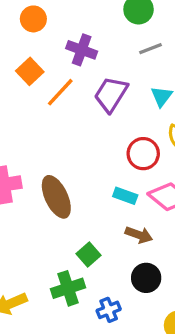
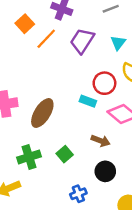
cyan rectangle: (125, 196) -> (88, 101), moved
brown ellipse: (56, 197) -> (42, 113), turned 56
green cross: (68, 288) -> (29, 157), moved

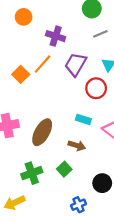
orange square: (25, 24) -> (21, 74), moved
red circle: (104, 83) -> (96, 88), moved
brown arrow: (101, 141) -> (77, 146), moved

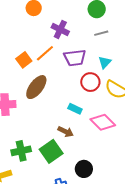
purple trapezoid: (76, 64) -> (75, 58), turned -135
brown ellipse: (42, 132) -> (36, 87), moved
green square: (64, 169) -> (51, 151), size x1.6

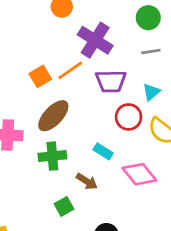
purple cross: (60, 29) -> (95, 40), size x1.4
green cross: (21, 151) -> (52, 156), moved
green square: (51, 151) -> (64, 206), size x0.6

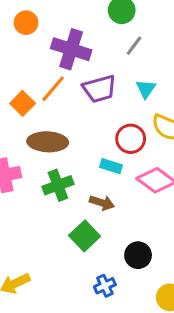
gray line: (151, 51) -> (134, 46), turned -30
brown ellipse: (53, 116) -> (48, 142), turned 64
red circle: (129, 117) -> (131, 139), moved
green square: (64, 206) -> (85, 236), size x1.4

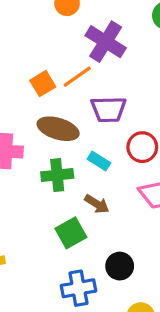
purple trapezoid: (99, 89) -> (108, 109), moved
cyan rectangle: (111, 166) -> (99, 161), moved
blue cross: (105, 286) -> (79, 288), size x1.5

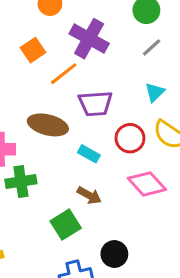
orange square: (43, 84) -> (33, 50), moved
green cross: (57, 175) -> (21, 182), moved

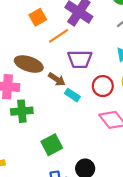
brown ellipse: (48, 125) -> (29, 64), moved
brown arrow: (89, 195) -> (57, 79), moved

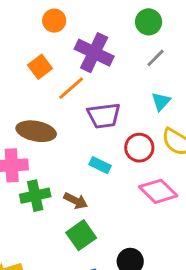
brown arrow: (57, 79) -> (76, 201), moved

